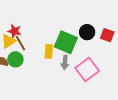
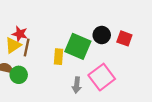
brown line: (20, 43) -> (27, 48), turned 42
green circle: (15, 59) -> (19, 75), moved
gray arrow: (65, 62) -> (77, 85), moved

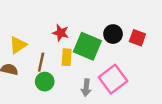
red star: (20, 34) -> (61, 33), moved
brown line: (27, 48) -> (41, 62), moved
green circle: (19, 75) -> (45, 82), moved

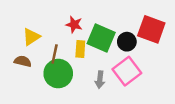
black circle: (113, 34) -> (127, 42), moved
red square: (137, 38) -> (151, 29), size x1.6
green circle: (45, 82) -> (58, 74), size x1.5

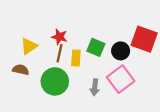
red star: (74, 25) -> (59, 37), moved
green square: (101, 38) -> (96, 47), size x0.7
brown line: (55, 54) -> (59, 53), moved

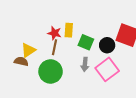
yellow triangle: (29, 46) -> (28, 50), moved
yellow rectangle: (76, 58) -> (69, 30), moved
gray arrow: (95, 87) -> (85, 64), moved

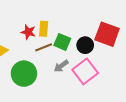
brown line: (55, 47) -> (44, 47), moved, turned 56
gray arrow: (85, 64) -> (61, 66), turned 48

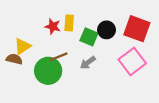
black circle: (85, 45) -> (107, 30), moved
brown line: (44, 47) -> (59, 57), moved
pink square: (85, 71) -> (132, 61), moved

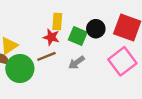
red star: (53, 26) -> (51, 37), moved
green circle: (48, 71) -> (20, 68), moved

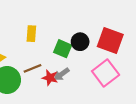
yellow rectangle: (57, 21) -> (31, 34), moved
red star: (51, 37) -> (50, 78), moved

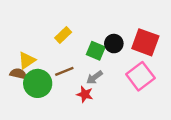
yellow rectangle: (31, 34) -> (63, 35), turned 42
red star: (50, 78) -> (85, 94), moved

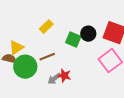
gray arrow: (94, 77) -> (54, 79), moved

